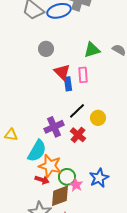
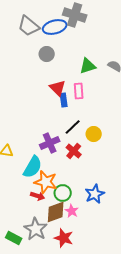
gray circle: (46, 49) -> (47, 54), moved
pink star: (76, 185) -> (72, 211), moved

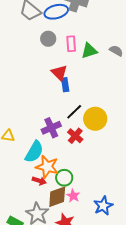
pink rectangle: (79, 91) -> (71, 44), moved
yellow circle: (94, 134) -> (95, 119), size x1.5
blue star: (95, 194) -> (103, 206), moved

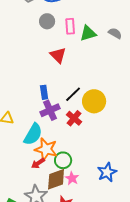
blue rectangle: (65, 85) -> (44, 92), moved
red arrow: (39, 181) -> (38, 163), turned 128
blue star: (103, 206) -> (107, 172), moved

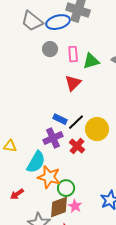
red triangle: (58, 55) -> (73, 83), moved, turned 30
blue rectangle: (44, 92) -> (60, 119), moved, turned -56
red arrow: (38, 163) -> (17, 194), moved

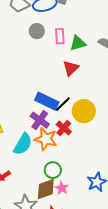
red triangle: (73, 83) -> (71, 68), moved
blue rectangle: (60, 119) -> (47, 101), size x1.6
purple cross: (53, 138) -> (40, 120), turned -30
orange star: (49, 177) -> (46, 139), moved

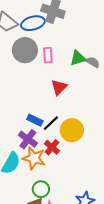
gray circle: (37, 31) -> (25, 50), size x1.6
green triangle: (78, 43) -> (78, 58), moved
blue rectangle: (47, 101) -> (35, 120), size x0.7

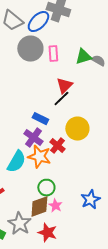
blue ellipse: (33, 23) -> (38, 22), turned -30
black line: (51, 123) -> (61, 99), moved

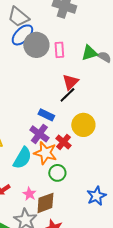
blue ellipse: (38, 22) -> (22, 35), moved
green circle: (46, 188) -> (57, 173), moved
pink star: (55, 206) -> (29, 194), moved

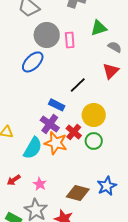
blue ellipse: (22, 35) -> (33, 62), moved
green triangle: (89, 53) -> (99, 28), moved
red triangle: (70, 82) -> (111, 71), moved
green circle: (57, 173) -> (94, 141), moved
brown diamond: (45, 203) -> (78, 193), moved, turned 35

